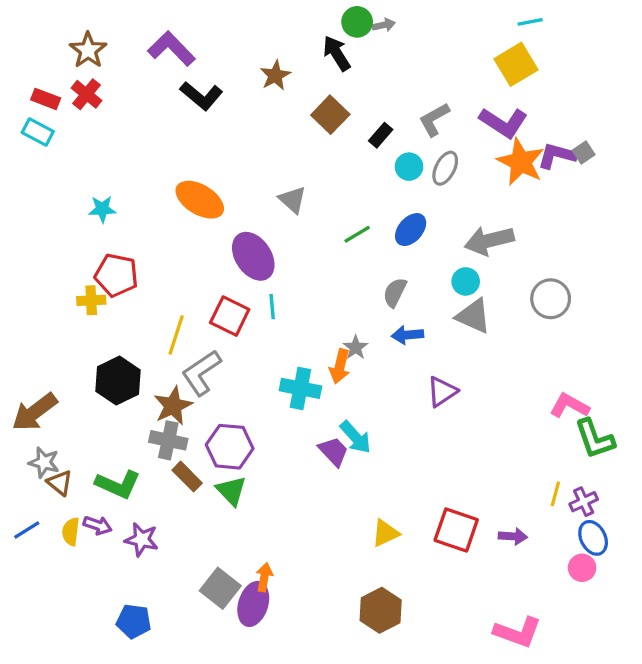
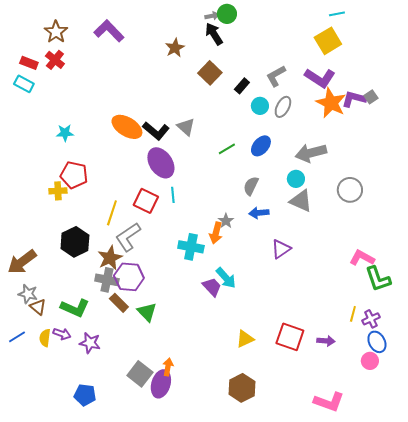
gray arrow: (384, 25) -> (212, 16), moved
black L-shape: (201, 96) -> (156, 131), moved
purple hexagon: (230, 447) -> (129, 277), moved

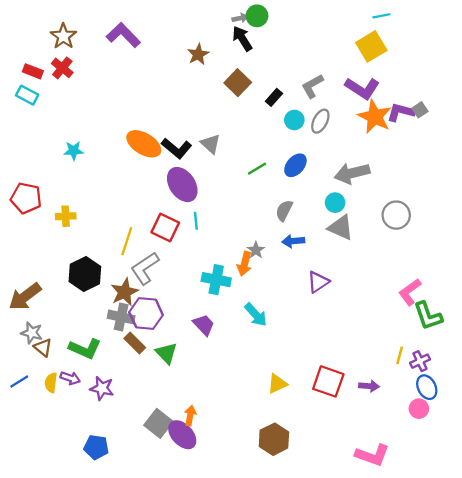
red pentagon: (74, 175) -> (26, 198), moved
pink L-shape: (362, 258) -> (410, 292), turned -65
purple trapezoid: (212, 287) -> (204, 325), moved
purple ellipse: (161, 384) -> (182, 435), turned -60

